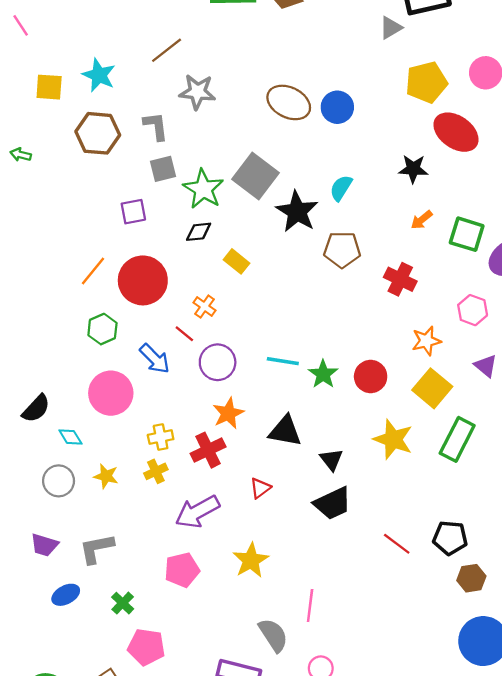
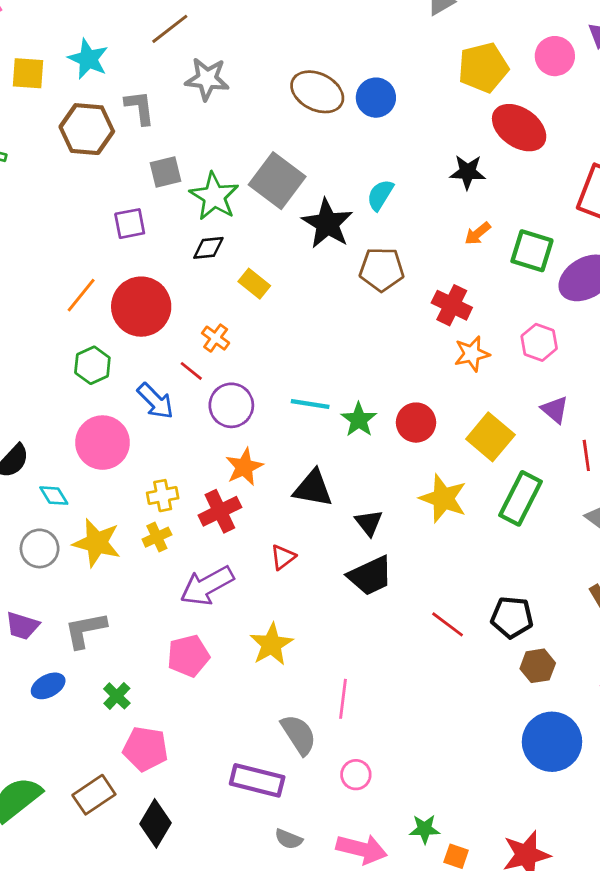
gray L-shape: (156, 126) -> (140, 108), moved
orange star: (426, 341) -> (472, 354), moved
yellow star: (106, 476) -> (97, 543), size x1.6

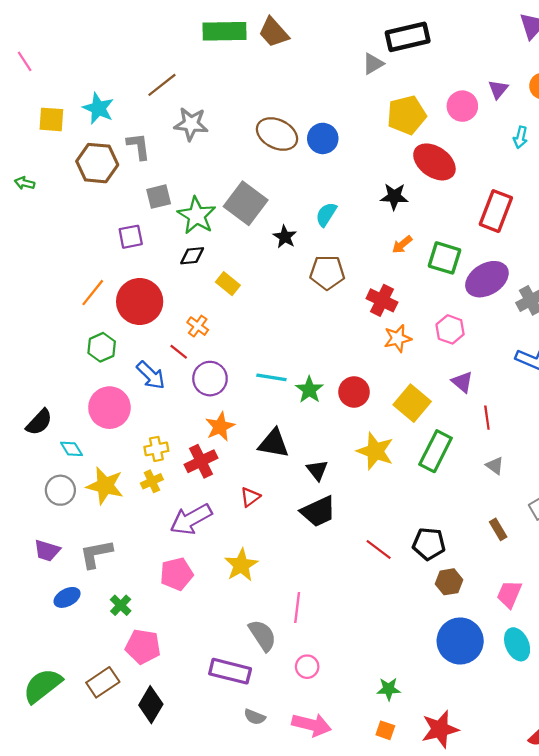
black star: (327, 224) -> (285, 237), size x0.6
green star: (425, 829) -> (389, 689), moved

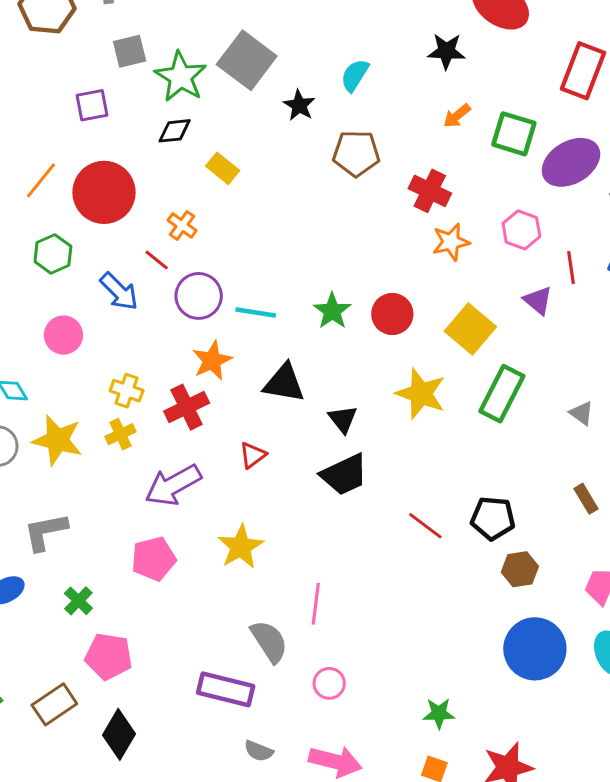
cyan line: (271, 377) -> (256, 313), moved
pink circle: (109, 408) -> (63, 335), size x0.7
red line: (487, 418) -> (571, 267), moved
yellow cross: (156, 449) -> (127, 391), turned 30

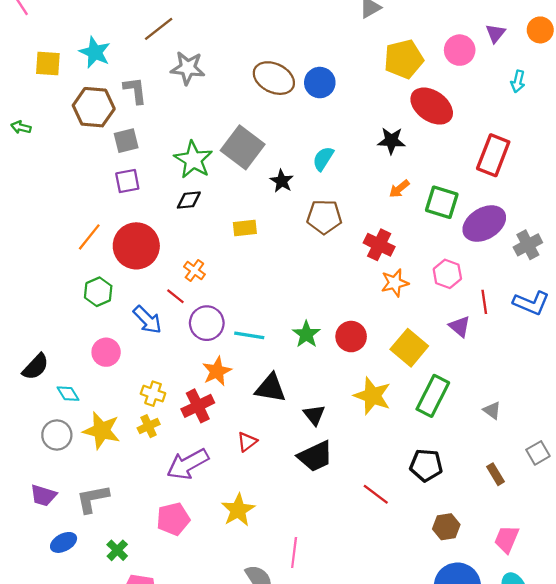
gray square: (130, 51) -> (126, 141), moved
yellow rectangle: (223, 168) -> (245, 228), moved, turned -45
black pentagon: (493, 518) -> (426, 465), moved

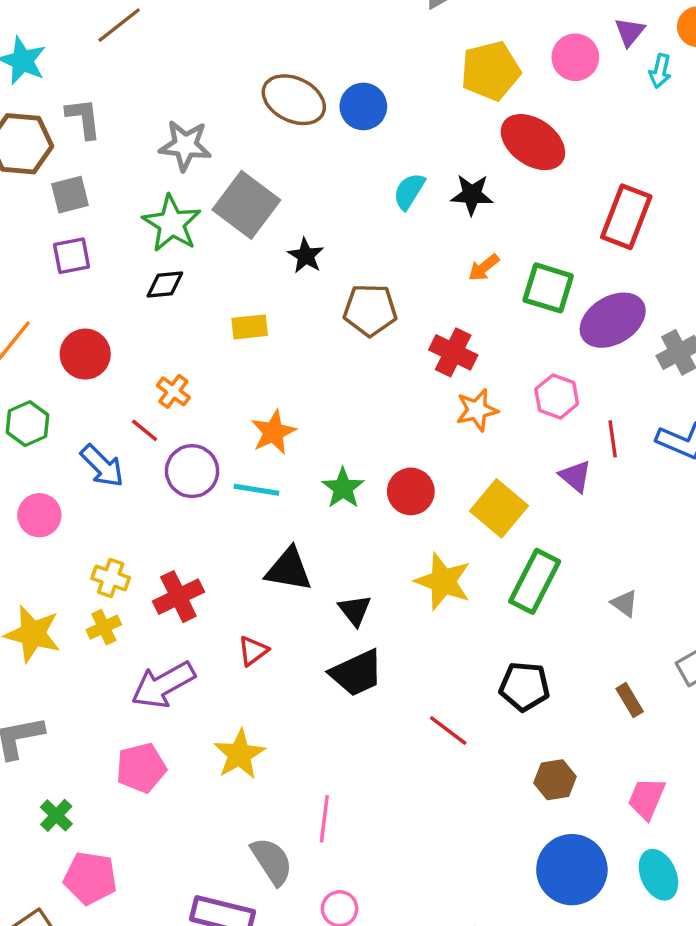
gray star: (188, 68) -> (185, 145), moved
cyan arrow: (518, 81) -> (660, 71), moved
cyan semicircle: (323, 159) -> (409, 191), moved
red circle: (136, 246) -> (85, 354), size x0.7
orange star: (217, 371) -> (273, 432), moved

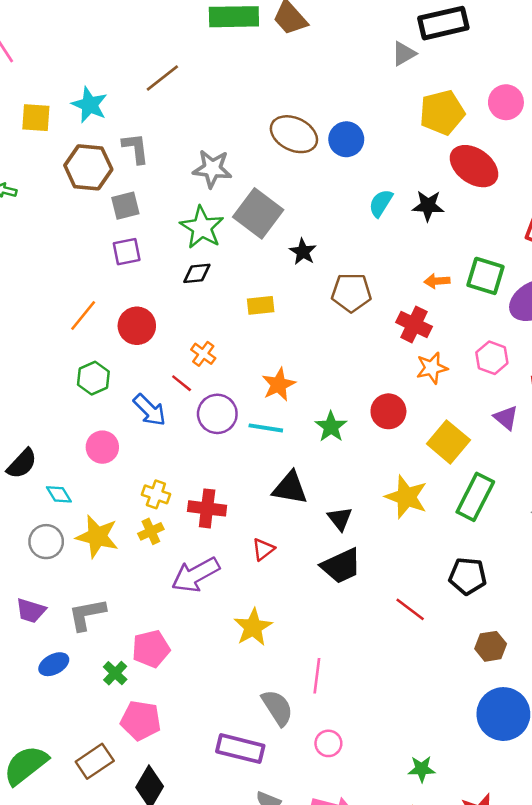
orange arrow: (484, 268) -> (437, 281), moved, turned 35
red circle: (411, 491) -> (388, 411), moved
red cross: (178, 597) -> (207, 508), turned 33
pink pentagon: (141, 768) -> (151, 649), moved

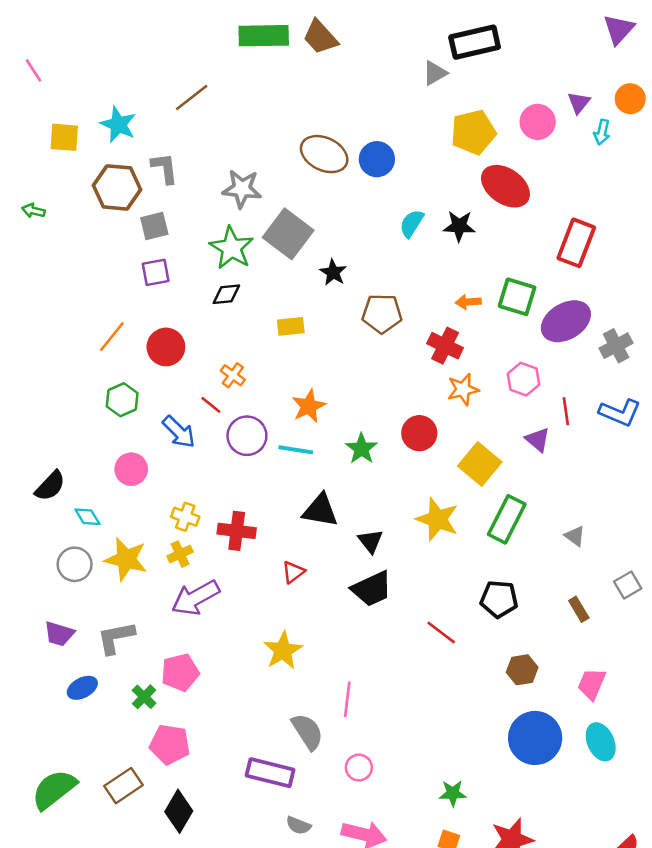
purple arrow: (196, 575) -> (196, 598), moved

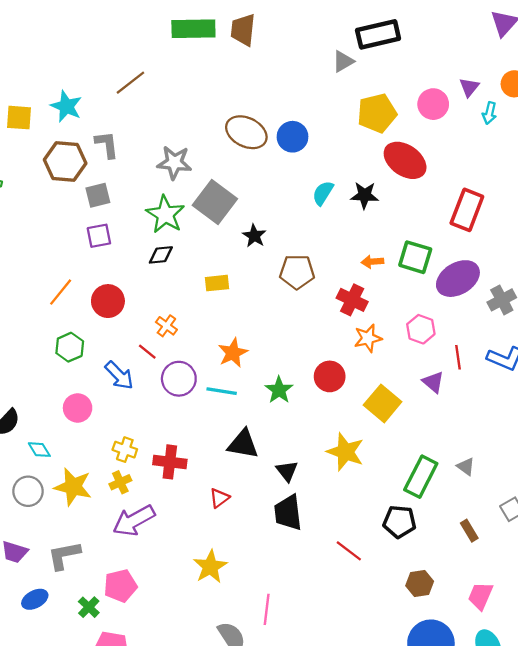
brown trapezoid: (320, 37) -> (243, 30), turned 48
green rectangle: (507, 519) -> (421, 477), moved
black trapezoid: (372, 589) -> (288, 513), turned 108

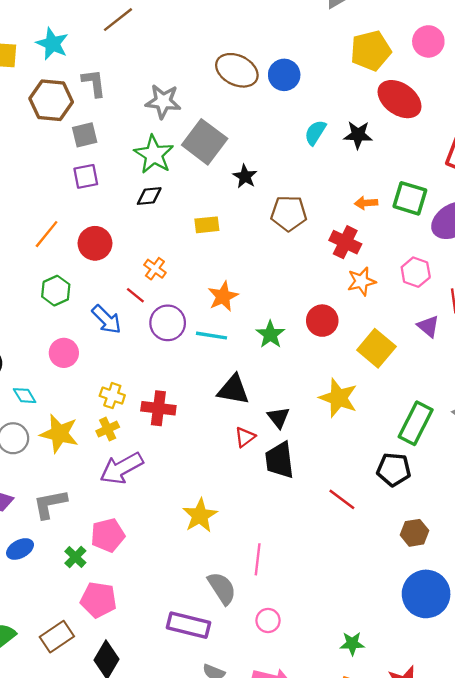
red triangle: (219, 498) -> (245, 437), moved

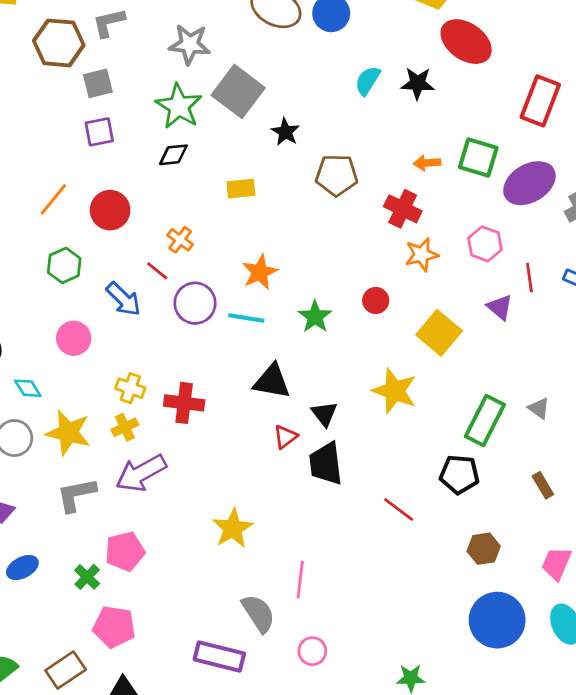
gray L-shape: (94, 83) -> (109, 23), turned -96
red circle: (322, 321) -> (376, 300), size x0.7
gray L-shape: (50, 504) -> (76, 495), moved

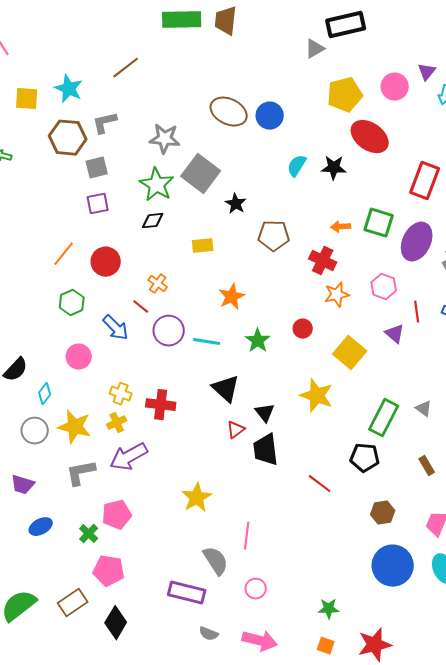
purple ellipse: (529, 183) -> (417, 242), turned -33
orange star: (260, 272) -> (232, 297), moved
black triangle: (272, 381) -> (226, 389), turned 32
cyan diamond: (28, 388) -> (45, 394), turned 70

